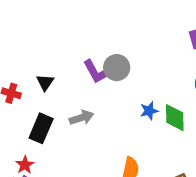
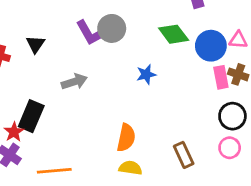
green diamond: (175, 118) -> (174, 34), moved, turned -36
black rectangle: (41, 128) -> (31, 116), moved

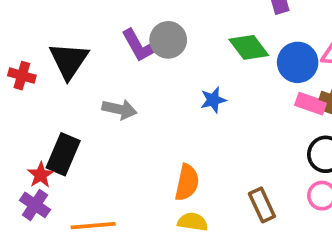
black triangle: (36, 44) -> (69, 61), size x1.6
pink rectangle: (221, 77) -> (311, 104), turned -60
gray arrow: (74, 82) -> (119, 109), turned 30

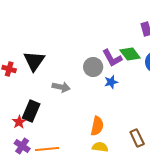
gray circle: (168, 40) -> (93, 67), moved
purple L-shape: (140, 46) -> (112, 58), moved
purple cross: (35, 205) -> (22, 146), moved

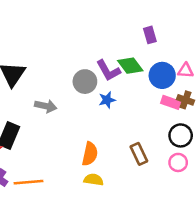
brown rectangle: (137, 138) -> (139, 154), moved

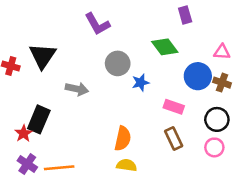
purple L-shape: (108, 70) -> (97, 24), moved
blue circle: (162, 75) -> (198, 76), moved
pink rectangle: (171, 102) -> (174, 107), moved

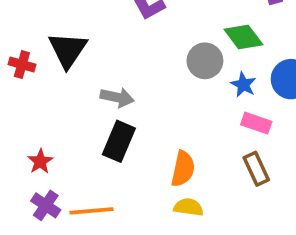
gray circle: (118, 63) -> (205, 61), moved
blue star: (141, 83) -> (243, 85), moved, turned -30
black rectangle: (39, 119) -> (119, 141), moved

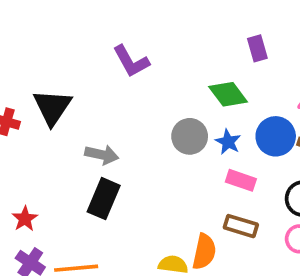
gray circle: (205, 61) -> (190, 136), moved
orange semicircle: (183, 169) -> (204, 252), moved
brown rectangle: (256, 169) -> (241, 226), turned -48

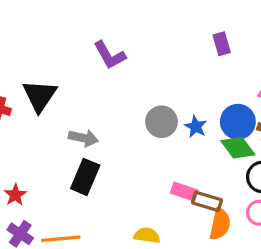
green diamond: (228, 94) -> (238, 148), moved
pink rectangle: (241, 180) -> (184, 192), moved
orange semicircle: (204, 252) -> (220, 224), moved

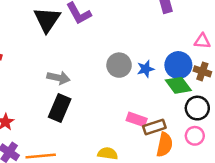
black triangle: (40, 96) -> (47, 20), moved
blue star: (196, 127) -> (146, 69), turned 30
brown rectangle: (207, 201) -> (154, 127), turned -35

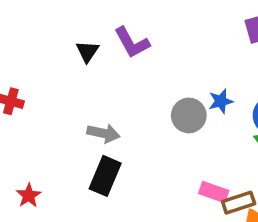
black triangle: (47, 20) -> (87, 51), size x0.6
blue star: (146, 69) -> (221, 101), moved

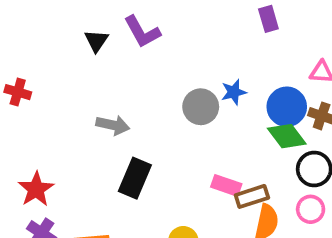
black rectangle: (105, 176) -> (135, 178), moved
red star: (29, 196) -> (36, 189), size x1.4

